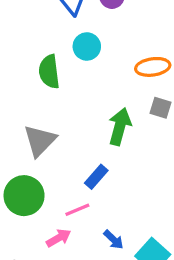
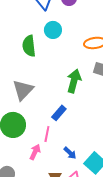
pink line: (77, 210) -> (47, 134), turned -56
pink arrow: (59, 238) -> (35, 152), turned -35

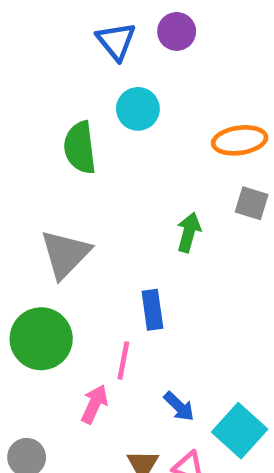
green arrow: (74, 81) -> (189, 232), size x0.7
blue rectangle: (59, 113) -> (152, 310), turned -49

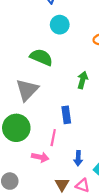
green semicircle: (80, 148) -> (41, 57), moved, turned 120
pink arrow: (94, 404) -> (40, 157), turned 77
blue arrow: (179, 407) -> (78, 158), turned 48

